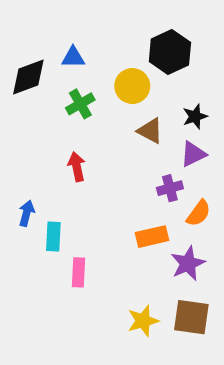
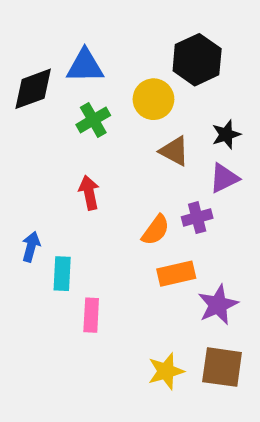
blue triangle: (73, 57) -> (85, 66), size x1.4
orange semicircle: (199, 213) -> (156, 230), moved

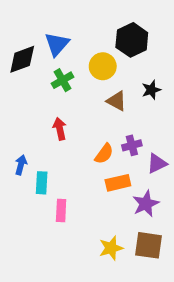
blue triangle: (85, 66) -> (57, 44), turned -48
purple triangle: (224, 178) -> (157, 163), moved

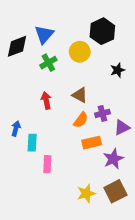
brown triangle: (117, 101) -> (80, 95), moved
brown square: (148, 245) -> (115, 191), turned -35

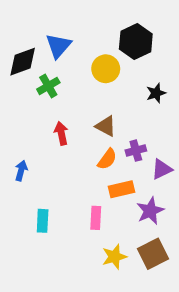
green cross: (48, 63) -> (48, 86), moved
cyan rectangle: (32, 143) -> (43, 221), moved
pink rectangle: (47, 164) -> (96, 218), moved

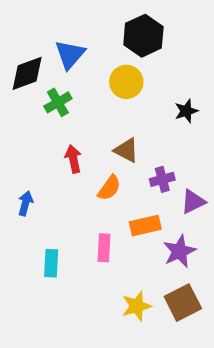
black hexagon: (136, 42) -> (143, 36), moved
orange semicircle: (107, 159) -> (109, 188), moved
pink rectangle: (96, 218) -> (104, 248), moved

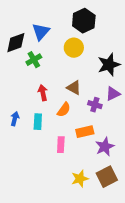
black star: (186, 111) -> (109, 65), size x1.6
purple cross: (162, 179) -> (95, 105), turned 32
purple triangle: (193, 202) -> (113, 94), moved
cyan rectangle: (51, 263) -> (38, 122), moved

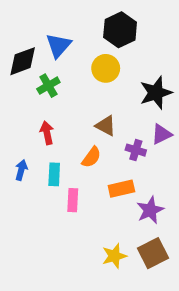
red arrow: (43, 93) -> (47, 133), moved
pink rectangle: (61, 145) -> (73, 200), moved

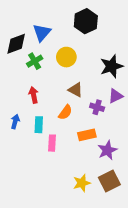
yellow circle: (106, 68) -> (66, 57), moved

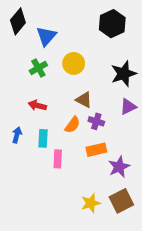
black hexagon: (86, 21) -> (112, 24), moved
black diamond: (16, 44) -> (18, 21), moved, turned -30
red arrow: (34, 95) -> (37, 105), turned -63
purple cross: (97, 107) -> (96, 121), moved

